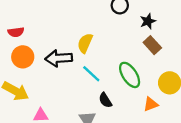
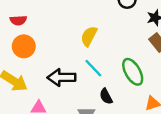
black arrow: (59, 58) -> (62, 77), moved

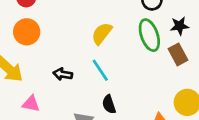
green ellipse: (133, 72) -> (149, 35), moved
black arrow: (62, 77) -> (63, 74), size x0.6

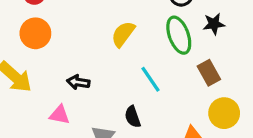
brown rectangle: (178, 54) -> (209, 73), moved
cyan line: (100, 70) -> (150, 79), moved
pink triangle: (31, 104) -> (59, 115), moved

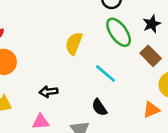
black star: (214, 24) -> (152, 24), moved

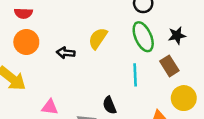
cyan line: (106, 74) -> (135, 75), moved, turned 35
black arrow: (49, 92) -> (66, 53), moved

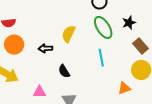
brown rectangle: (169, 66) -> (141, 46), moved
black semicircle: (109, 105) -> (64, 71), moved

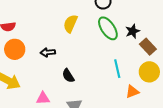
black star: (129, 23) -> (133, 31), moved
yellow semicircle: (69, 34) -> (70, 24), moved
cyan line: (101, 58) -> (117, 69), moved

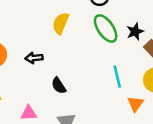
orange triangle: (132, 92) -> (135, 104), turned -32

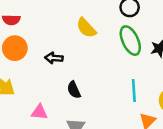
yellow semicircle: (61, 23) -> (86, 28), turned -75

